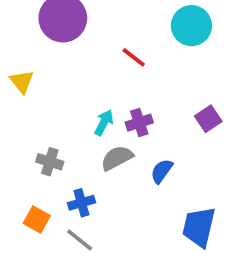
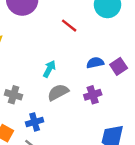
purple cross: (139, 123) -> (93, 95), moved
blue semicircle: (162, 171) -> (95, 63), moved, turned 42

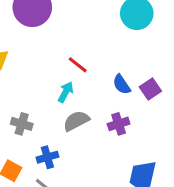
red line: (69, 26) -> (78, 65), moved
blue semicircle: (95, 63) -> (122, 85), turned -112

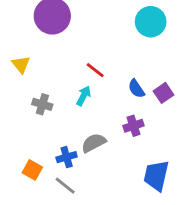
gray semicircle: (76, 121) -> (94, 143), moved
gray cross: (22, 124) -> (42, 104), moved

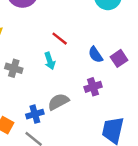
cyan arrow: (84, 96) -> (50, 61), turned 133

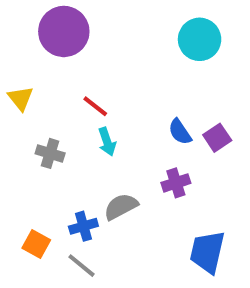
red line: (60, 39) -> (95, 106), moved

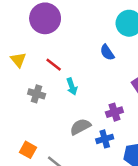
red line: (95, 106) -> (54, 65), moved
blue semicircle: (180, 132) -> (107, 52), moved
blue cross: (83, 226) -> (105, 139), moved

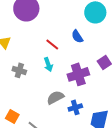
red line: (54, 65) -> (52, 44), moved
purple cross: (114, 112) -> (78, 74), moved, size x1.5

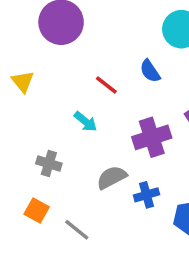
cyan arrow: (48, 64) -> (85, 122), moved, turned -32
gray cross: (19, 70) -> (49, 163), moved

